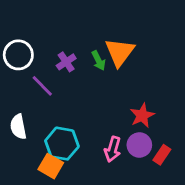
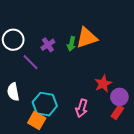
orange triangle: (120, 52) -> (87, 38), turned 35
green arrow: (99, 61) -> (71, 44), turned 40
purple circle: (139, 145) -> (119, 97), moved

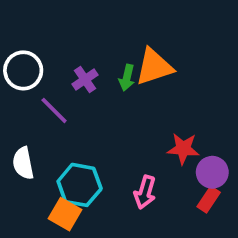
red star: (103, 84) -> (183, 149), turned 30

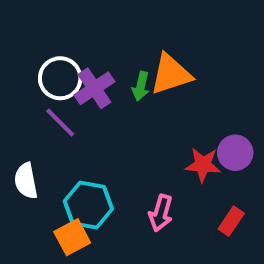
white circle: (23, 70) -> (60, 78), moved
purple cross: (85, 80) -> (94, 88), size x1.4
purple circle: (212, 172) -> (235, 153), moved
orange square: (65, 214) -> (72, 237), turned 32

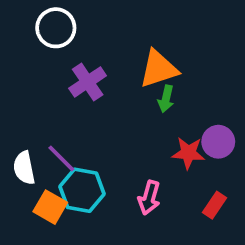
white circle: (60, 78) -> (56, 28), moved
green arrow: (141, 86) -> (166, 99), moved
purple line: (60, 123) -> (61, 159), moved
orange square: (72, 237) -> (50, 207), moved, turned -32

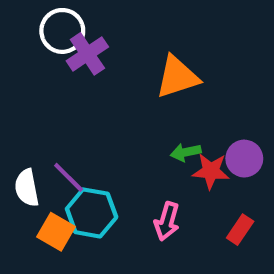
purple cross: (88, 82) -> (87, 54), moved
green arrow: (166, 99) -> (186, 152), moved, turned 65

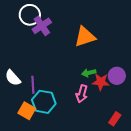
purple line: (69, 177) -> (33, 85), turned 42
white semicircle: (27, 188) -> (13, 78), moved, turned -30
pink arrow: (167, 221) -> (82, 94), moved
red rectangle: (240, 230) -> (115, 119), moved

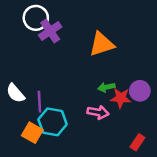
pink arrow: (82, 94) -> (98, 112), turned -96

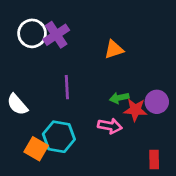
white circle: (36, 18) -> (32, 33), moved
orange triangle: (102, 44) -> (114, 49), size x0.7
purple line: (39, 102) -> (67, 87), moved
red rectangle: (137, 142) -> (154, 159), turned -35

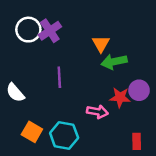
orange triangle: (114, 49) -> (101, 44), turned -42
green arrow: (119, 98) -> (114, 62), moved, size x1.5
cyan hexagon: (59, 137) -> (64, 135), moved

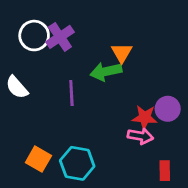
green arrow: (114, 62) -> (106, 71), moved
white semicircle: (15, 93) -> (17, 87), moved
pink arrow: (97, 112) -> (140, 136), moved

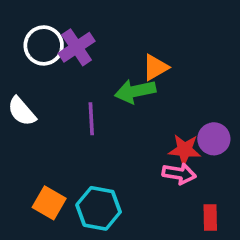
orange triangle: (122, 53) -> (155, 67), turned 30

